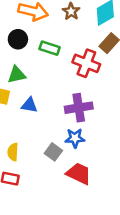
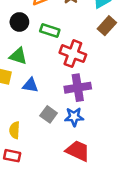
red cross: (86, 63) -> (73, 54), moved
green triangle: (17, 75) -> (18, 56), turned 30
gray square: (53, 152) -> (49, 114), moved

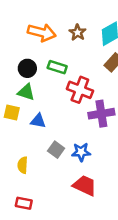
black circle: (19, 22) -> (27, 68), moved
purple cross: (78, 88) -> (101, 114), moved
red rectangle: (12, 156) -> (24, 203), moved

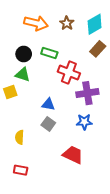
yellow square: (12, 113) -> (10, 92), turned -32
blue triangle: (38, 121) -> (48, 104), moved
blue star: (81, 152) -> (84, 122), moved

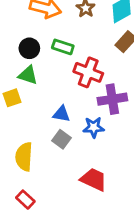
blue star: (84, 122) -> (94, 127), moved
yellow semicircle: (20, 137) -> (24, 157), size x1.5
red rectangle: (21, 170) -> (25, 200), turned 32

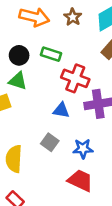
blue triangle: (61, 114) -> (61, 110), moved
blue star: (94, 127) -> (83, 149), moved

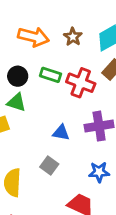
red cross: (75, 78) -> (81, 83), moved
blue star: (83, 149) -> (99, 172), moved

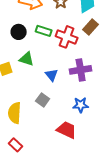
green triangle: (16, 102) -> (27, 59), moved
blue triangle: (61, 133) -> (52, 75), turned 40

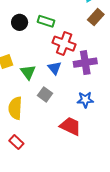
red cross: (67, 37) -> (64, 44), moved
green triangle: (27, 59) -> (28, 72), moved, turned 35

